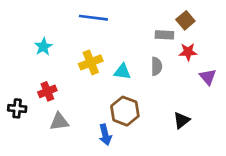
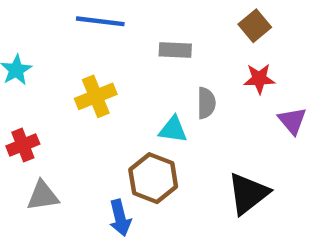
gray rectangle: (164, 35) -> (175, 50), moved
cyan triangle: (122, 72) -> (173, 130), moved
black triangle: (181, 120) -> (248, 194), size x1.5

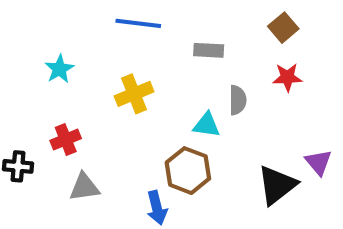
purple triangle: (292, 121) -> (318, 162), moved

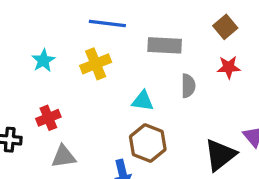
gray rectangle: (209, 50) -> (165, 45), size x1.4
yellow cross: (134, 94) -> (96, 64), moved
cyan triangle: (207, 125) -> (143, 101), moved

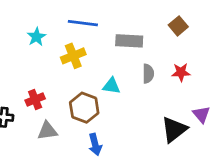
cyan star: (43, 61) -> (36, 37), moved
red star: (229, 67) -> (181, 72), moved
brown hexagon: (148, 143) -> (84, 108), moved

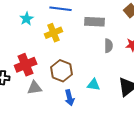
cyan triangle: (111, 86) -> (94, 85), moved
red cross: (35, 99) -> (26, 65), size x1.5

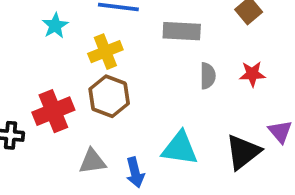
brown hexagon: (62, 71) -> (109, 96), moved
cyan triangle: (94, 85) -> (180, 148), size x1.5
gray triangle: (35, 88) -> (92, 161), moved

